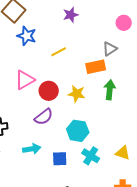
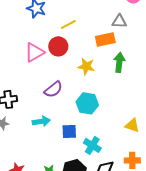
gray triangle: (110, 49) -> (119, 21), turned 35
red circle: (49, 91) -> (58, 46), moved
cyan cross: (91, 156) -> (92, 145), moved

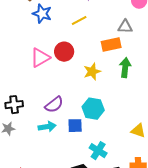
yellow line: (68, 24) -> (79, 21), moved
yellow star: (86, 66) -> (92, 72), turned -30
purple semicircle: (53, 89) -> (54, 105), moved
blue square: (69, 131) -> (75, 126), moved

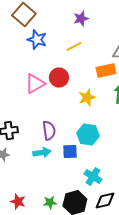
purple semicircle: (54, 105) -> (49, 131), turned -60

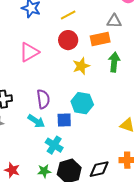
red circle: (59, 78) -> (68, 40), moved
cyan arrow: (42, 153) -> (36, 121), turned 42
cyan cross: (93, 177) -> (54, 145), moved

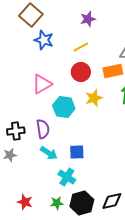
purple semicircle: (43, 99) -> (43, 129), moved
cyan hexagon: (82, 103) -> (64, 107), moved

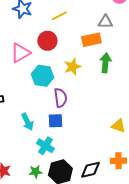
red circle: (81, 72) -> (47, 41), moved
purple semicircle: (43, 129) -> (60, 98), moved
cyan arrow: (49, 153) -> (27, 122), turned 30

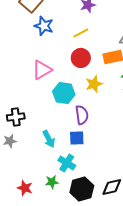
red circle: (47, 41) -> (81, 58), moved
green star: (35, 172) -> (52, 182), moved

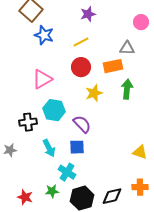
cyan hexagon: (64, 93) -> (54, 110), moved
purple semicircle: (82, 115) -> (82, 124), turned -36
black cross: (16, 117) -> (28, 122), moved

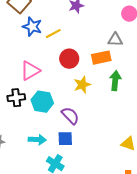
yellow line: (81, 42) -> (53, 34), moved
black cross: (28, 122) -> (16, 98), moved
cyan arrow: (49, 148) -> (37, 140), turned -60

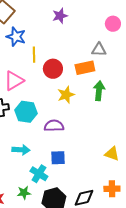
yellow line: (53, 34) -> (34, 55), moved, turned -63
purple semicircle: (70, 116) -> (54, 126), turned -48
blue square: (65, 139) -> (58, 158), moved

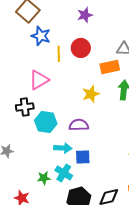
red circle: (53, 69) -> (81, 48), moved
cyan hexagon: (26, 112) -> (46, 122), moved
cyan arrow: (21, 150) -> (63, 148), moved
green star: (24, 193) -> (44, 178), moved

